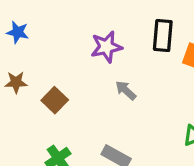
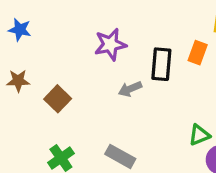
black rectangle: (163, 36) -> (161, 64), moved
gray arrow: (126, 90) -> (130, 89), turned -65

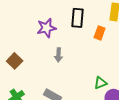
black rectangle: (161, 64) -> (78, 18), moved
gray arrow: (130, 89) -> (59, 55), turned -64

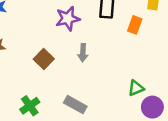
brown square: (15, 61) -> (44, 59), moved

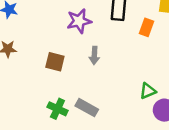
brown square: (44, 59) -> (55, 62), turned -30
green cross: (30, 106) -> (57, 109), moved, turned -30

